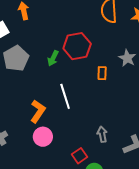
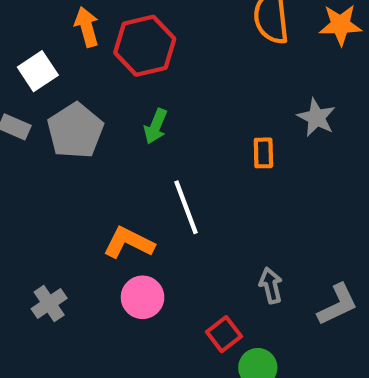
red hexagon: (77, 46) -> (145, 46), moved
orange L-shape: (38, 111) -> (129, 243), turned -95

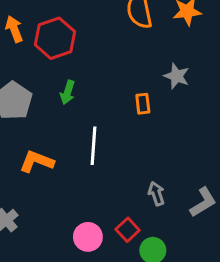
white line: (186, 207) -> (94, 146), turned 30
orange L-shape: (129, 243) -> (37, 162), moved
pink circle: (143, 297) -> (88, 237), moved

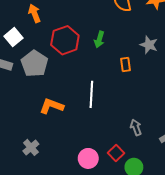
red hexagon: (55, 38) -> (65, 40), moved
green arrow: (68, 92) -> (99, 39), moved

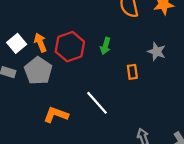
orange arrow: (35, 13) -> (40, 43), moved
white line: (91, 94) -> (97, 103), turned -45

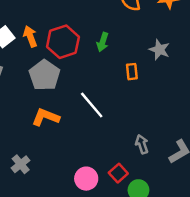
gray pentagon: (38, 71) -> (44, 75), moved

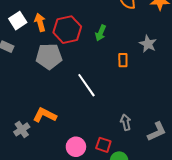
gray pentagon: (44, 75) -> (49, 56), turned 30
orange L-shape: (46, 117) -> (45, 115), moved
red square: (118, 173) -> (103, 145), turned -35

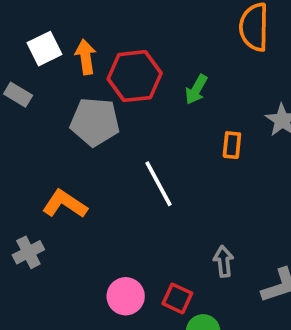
orange L-shape: (45, 115) -> (65, 204), moved

